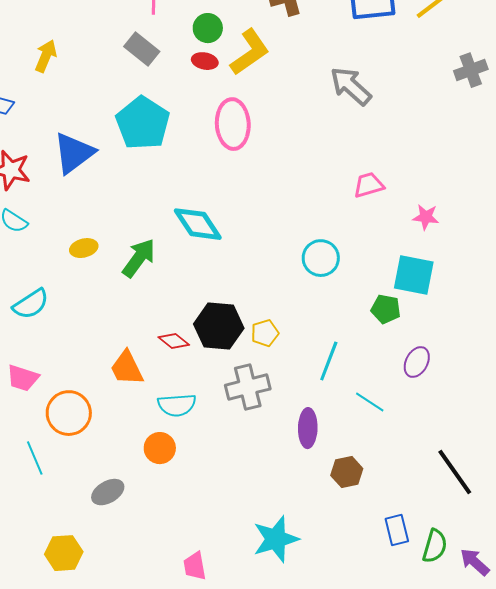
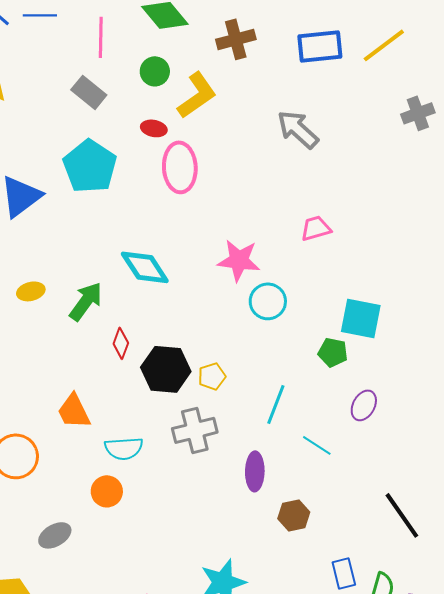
red ellipse: (205, 61) -> (154, 128), moved
pink star: (426, 217) -> (239, 260), moved, size x1.6
red diamond: (174, 341) -> (121, 343), moved, turned 72

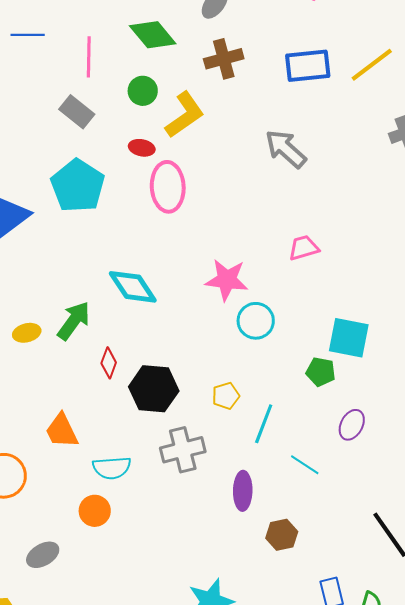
yellow ellipse: (31, 291) -> (27, 333), moved
yellow pentagon: (212, 376) -> (226, 396), moved

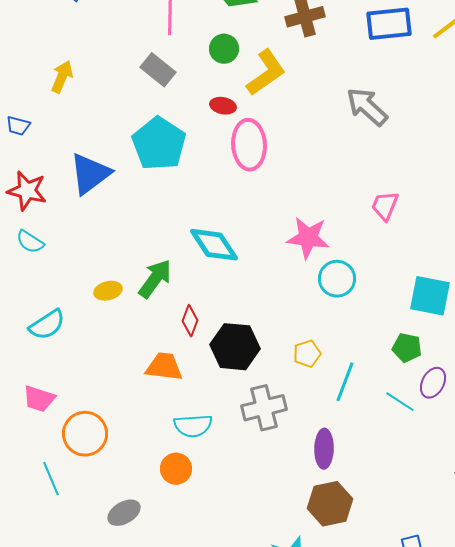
pink trapezoid: (304, 248) -> (385, 206), turned -52
green pentagon: (321, 372) -> (407, 348), moved
orange trapezoid: (62, 431) -> (164, 367), moved, turned 123
cyan line: (305, 465) -> (400, 402), moved
brown hexagon: (282, 535) -> (330, 504), moved, size x1.4

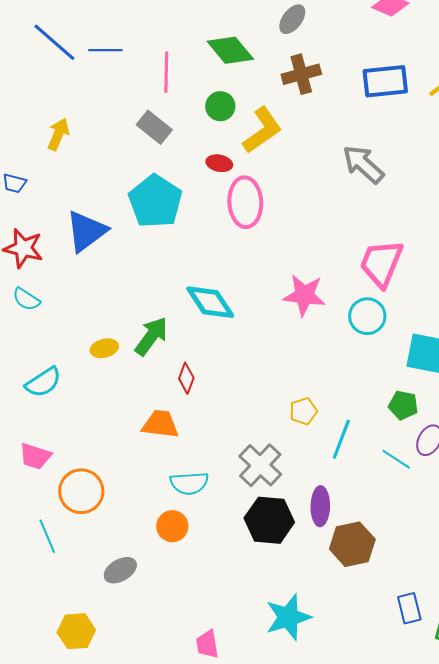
pink trapezoid: (385, 206) -> (381, 263), size x1.6
cyan circle: (337, 279) -> (367, 316), moved
black hexagon: (235, 347) -> (269, 520), moved
gray cross: (264, 408) -> (260, 465), turned -33
brown hexagon: (330, 504) -> (352, 544), moved

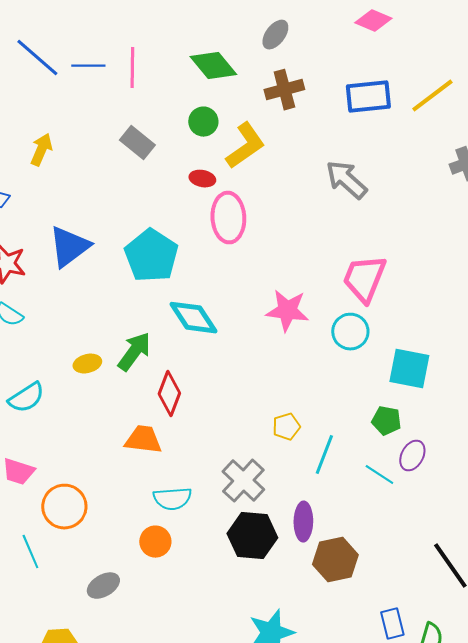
pink line: (166, 72) -> (132, 68), moved
cyan pentagon: (155, 201) -> (151, 256), moved
red diamond: (186, 378) -> (169, 394), size x1.4

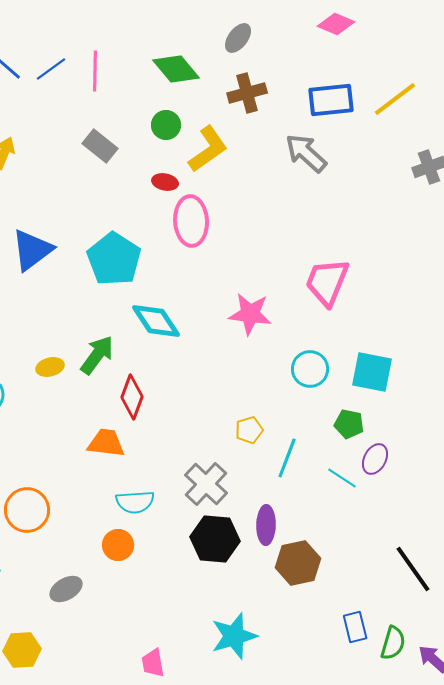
blue line: (88, 66) -> (51, 69), turned -36
gray arrow: (346, 180) -> (306, 153), moved
cyan circle: (350, 332) -> (310, 369), moved

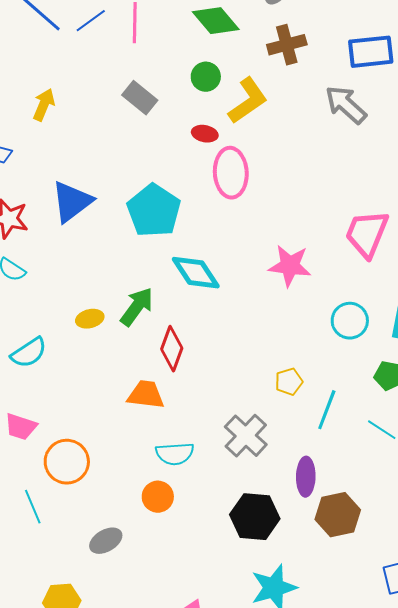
black hexagon: (215, 539) -> (255, 517), moved

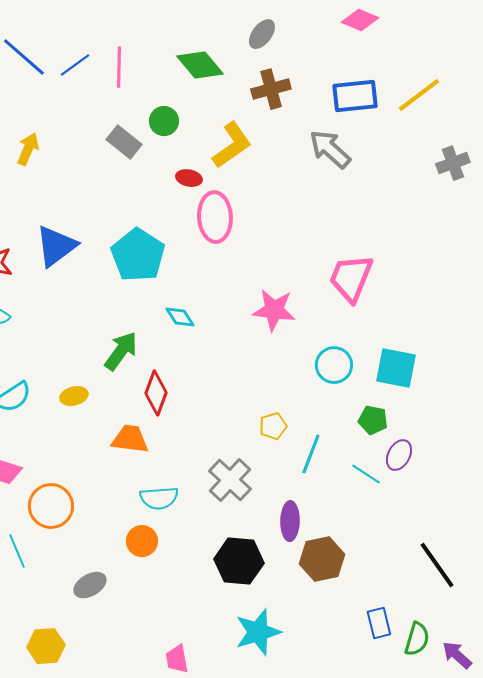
green circle: (206, 77) -> (164, 121), moved
cyan diamond: (196, 273) -> (180, 317), size x0.6
yellow ellipse: (90, 319) -> (74, 396), moved

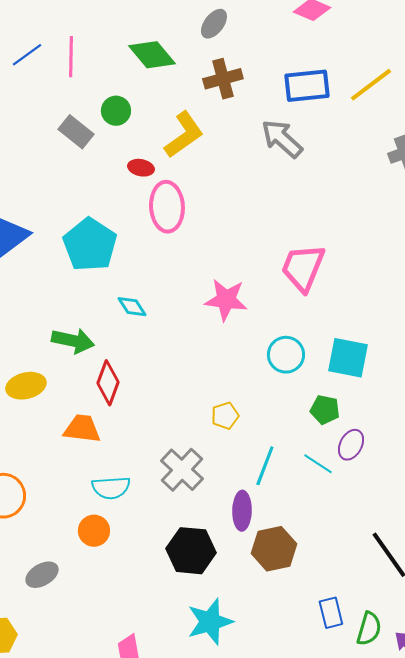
green arrow: (121, 351) -> (73, 341), turned 66
yellow ellipse: (74, 396) -> (26, 386), size x1.4
cyan line: (311, 454) -> (265, 466), moved

